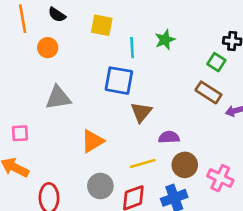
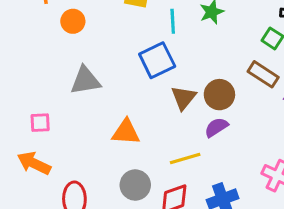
blue square: (119, 81) -> (157, 60), turned -36
purple semicircle: (169, 137) -> (216, 127), turned -30
orange triangle: (92, 141) -> (126, 132), turned 35
brown circle: (185, 165) -> (219, 95), moved

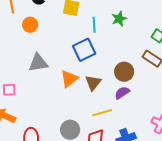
brown triangle: (184, 98) -> (93, 83), moved
orange triangle: (126, 132) -> (69, 79), moved, turned -42

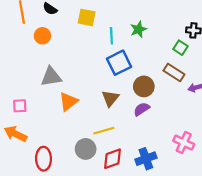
blue square: (84, 50) -> (119, 63), moved
orange triangle: (69, 79) -> (68, 102), moved
yellow line: (102, 113) -> (104, 131), moved

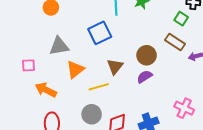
blue square: (119, 63) -> (100, 33), moved
pink square: (20, 106) -> (28, 65), moved
yellow line: (104, 131) -> (99, 87), moved
orange arrow: (15, 134) -> (46, 90), moved

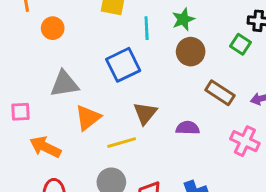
brown rectangle: (175, 42) -> (220, 93), moved
brown circle: (147, 55) -> (191, 52), moved
purple semicircle: (144, 77) -> (188, 128), turned 35
pink cross: (184, 108) -> (245, 141), moved

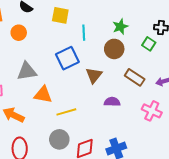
green star: (183, 19) -> (120, 27), moved
brown triangle: (145, 113) -> (94, 75), moved
orange triangle: (88, 118) -> (43, 95), turned 48

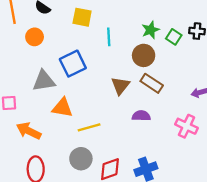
green square: (149, 44) -> (174, 37), moved
blue square: (67, 58) -> (73, 64), moved
brown rectangle: (135, 77) -> (152, 83), moved

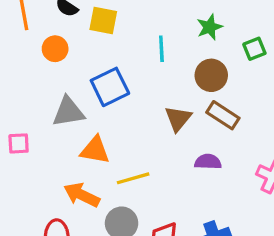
yellow square: (82, 17) -> (103, 20), moved
green star: (151, 30) -> (210, 27), moved
green square: (174, 37) -> (254, 49), turned 35
orange arrow: (29, 131) -> (82, 195), moved

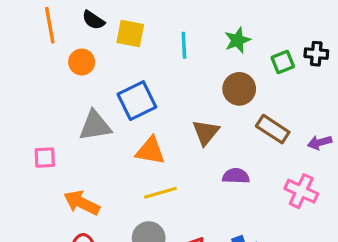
cyan line: (161, 49) -> (184, 45), moved
brown rectangle: (223, 115) -> (273, 129), moved
orange triangle: (95, 150) -> (150, 151), moved
orange arrow: (82, 195) -> (82, 203), moved

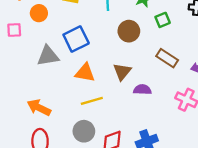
green square: (283, 62) -> (163, 20), moved
brown circle: (239, 89) -> (129, 31), moved
brown triangle: (206, 132) -> (122, 72), moved
pink square: (45, 158) -> (14, 30), moved

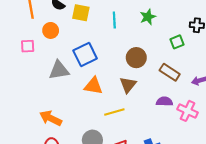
green square: (163, 20) -> (177, 42), moved
brown circle: (129, 31) -> (136, 58), moved
purple semicircle: (142, 90) -> (164, 102), moved
yellow line: (92, 101) -> (114, 112), moved

